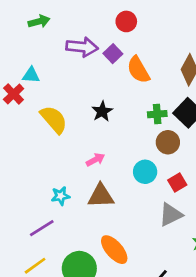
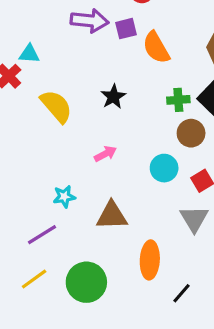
purple square: (113, 54) -> (126, 29), turned 30
brown triangle: (101, 196) -> (112, 216), moved
gray triangle: (171, 215) -> (194, 219), turned -35
orange ellipse: (114, 250) -> (150, 260), moved, turned 44

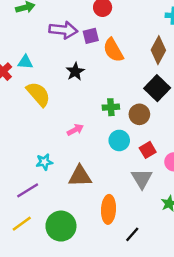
cyan triangle: (29, 54) -> (25, 62), moved
black star: (113, 97) -> (75, 72), moved
green cross: (178, 100) -> (111, 107), moved

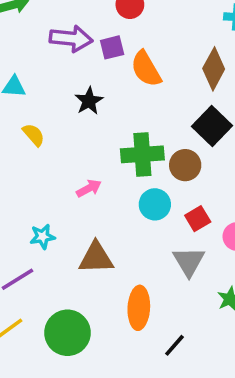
yellow semicircle: (38, 94) -> (34, 135), size x0.6
green cross: (111, 107) -> (142, 154), size x1.6

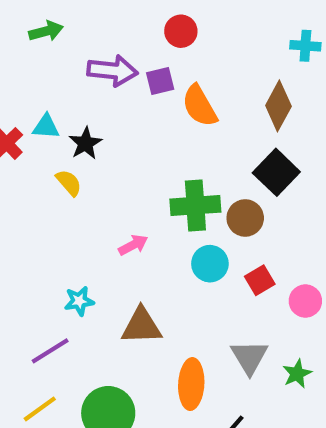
black star: (89, 101) -> (85, 143), moved
gray triangle: (189, 261) -> (249, 357), moved

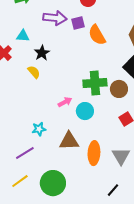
cyan triangle: (46, 127) -> (23, 36), moved
cyan circle: (210, 264) -> (85, 111), moved
orange ellipse: (191, 384) -> (94, 153), moved

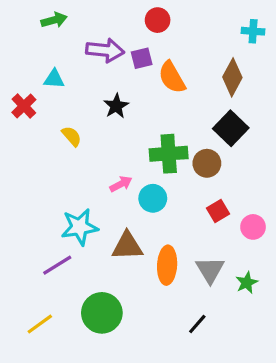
black star: (42, 53) -> (116, 106), moved
cyan star: (39, 129) -> (80, 227), size x1.6
yellow line: (20, 181) -> (40, 324), moved

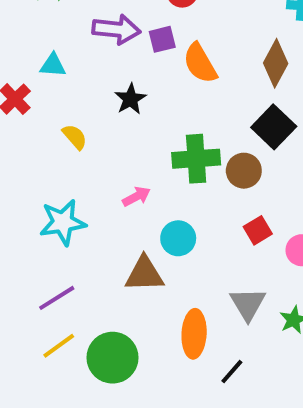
cyan circle: (153, 198) -> (178, 238), moved
cyan star: (80, 227) -> (63, 222), moved
orange ellipse: (167, 265) -> (194, 334), moved
yellow line: (40, 324) -> (59, 346), moved

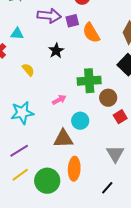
brown circle: (244, 171) -> (108, 98), moved
orange ellipse: (194, 334) -> (74, 169), moved

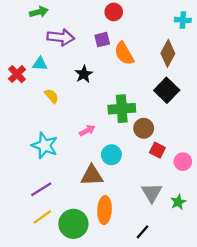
purple arrow: (49, 16) -> (61, 37), moved
cyan triangle: (17, 34) -> (40, 64), moved
cyan star: (22, 113) -> (45, 146), turned 30
red square: (120, 117) -> (157, 150), turned -32

